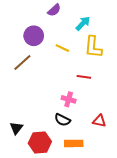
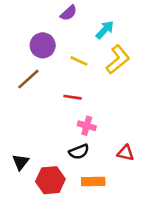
yellow L-shape: (93, 47) -> (118, 60), turned -135
red line: (84, 77) -> (72, 97), moved
black semicircle: (62, 120) -> (79, 152), turned -49

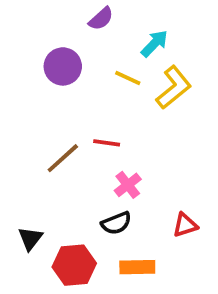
yellow line: (79, 61) -> (128, 78), moved
brown line: (28, 79) -> (63, 158), moved
pink cross: (87, 126) -> (128, 185), turned 36
red triangle: (126, 153) -> (185, 225), turned -30

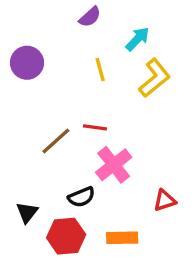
purple circle: (63, 66) -> (27, 63), moved
yellow line: (128, 78) -> (100, 70), moved, turned 50
pink cross: (128, 185) -> (114, 165), size x1.5
black semicircle: (116, 223) -> (81, 197), moved

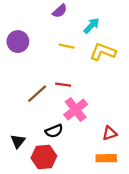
yellow line: (100, 70) -> (67, 46), turned -63
yellow L-shape: (154, 78) -> (103, 52), turned -120
orange rectangle: (122, 238) -> (106, 158), moved

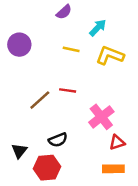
pink cross: (76, 109) -> (101, 117), moved

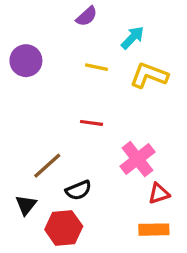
brown line: (40, 100) -> (47, 166), moved

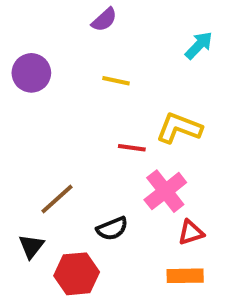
cyan arrow: (133, 38) -> (199, 45), moved
yellow L-shape: (149, 75) -> (179, 128), moved
red line: (92, 123) -> (132, 148), moved
black semicircle: (78, 190) -> (112, 229), moved

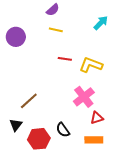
yellow line: (116, 81) -> (56, 30), moved
red line: (132, 148) -> (65, 59), moved
black semicircle: (112, 229) -> (63, 130), moved, turned 77

